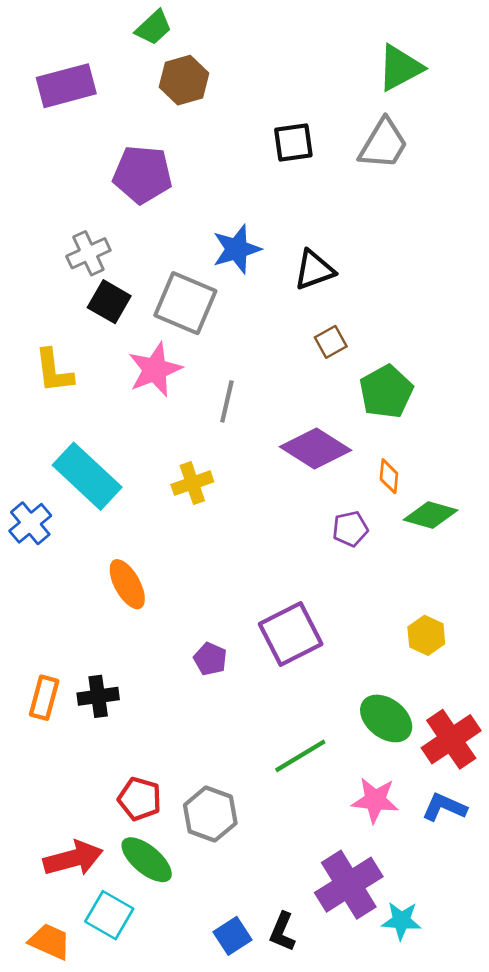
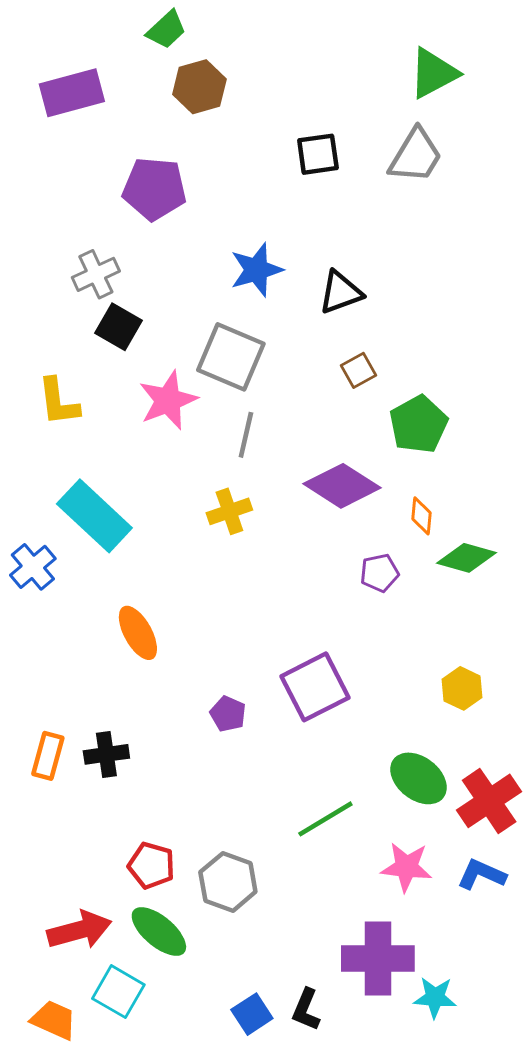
gray square: (185, 303) -> (231, 357), moved
yellow cross: (192, 483) -> (229, 511), moved
purple cross: (349, 885) -> (378, 959), turned 32

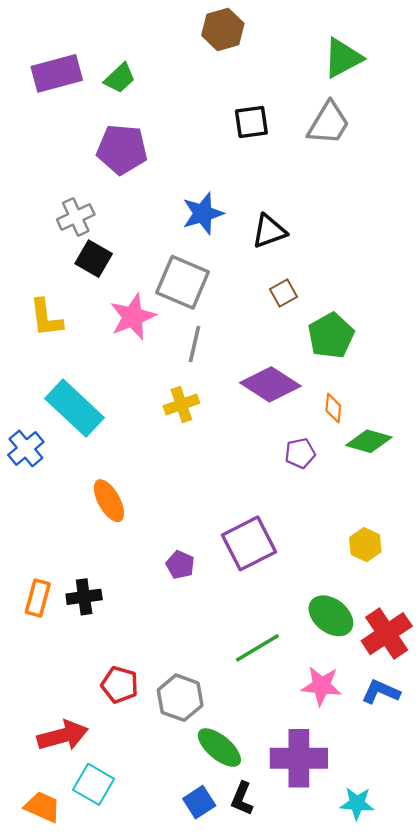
green trapezoid: (166, 30) -> (120, 78), moved
brown hexagon: (199, 87) -> (223, 29), moved
green ellipse: (159, 931) -> (219, 748), moved
cyan star: (435, 998) -> (357, 803), moved

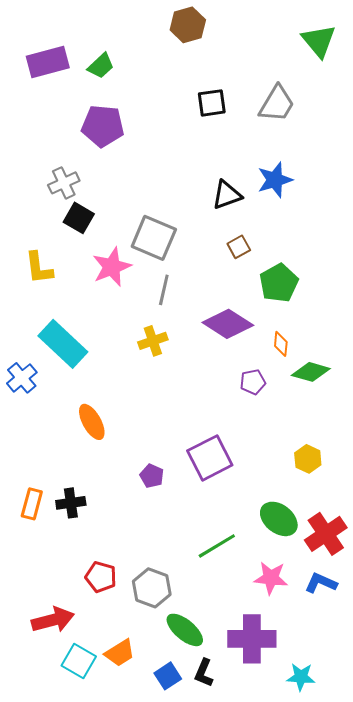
green triangle: (343, 58) -> (319, 41), moved, turned -42
blue star: (203, 213) -> (275, 180), moved
orange trapezoid: (43, 807) -> (120, 653), moved, turned 124

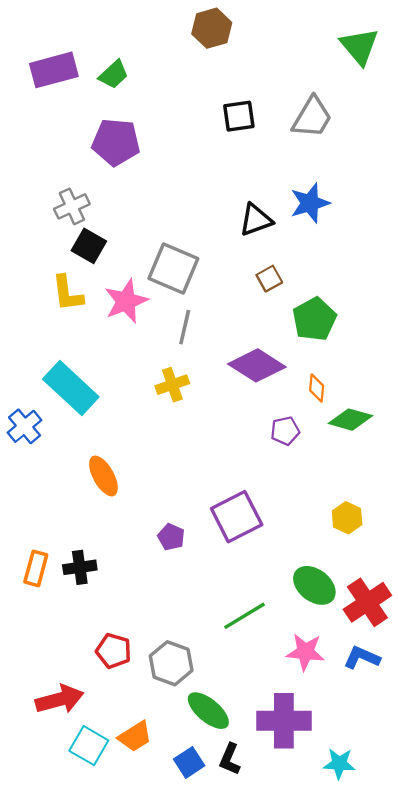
yellow L-shape: (39, 268) -> (67, 293), moved

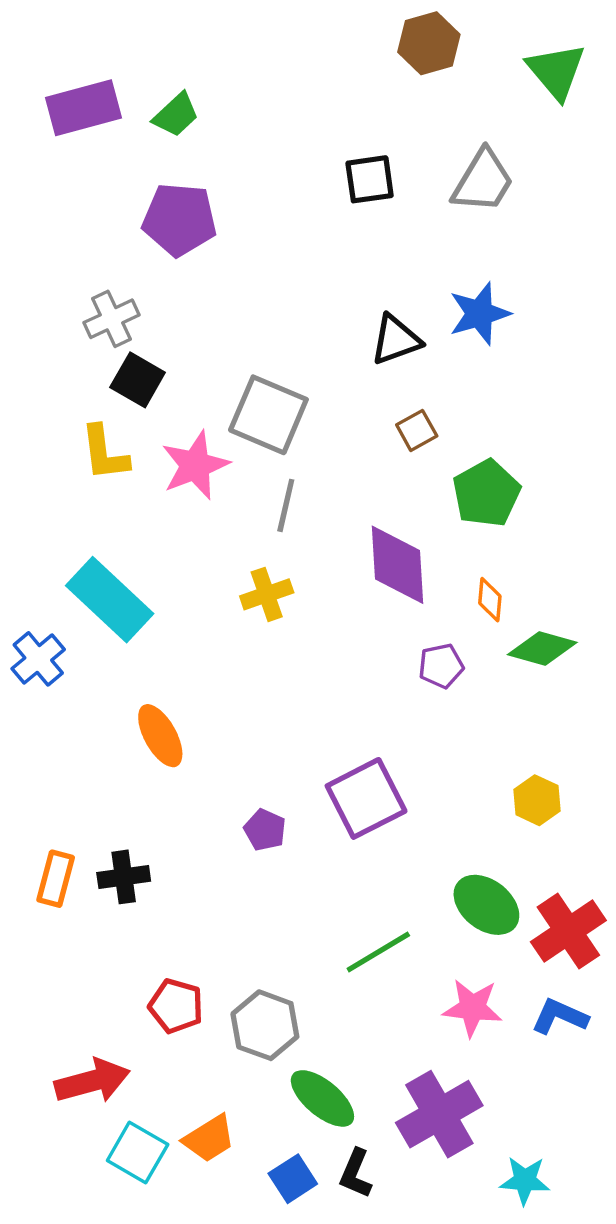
brown hexagon: (212, 28) -> (429, 43), moved
purple diamond: (257, 365) -> (397, 565), turned 54
purple cross: (284, 721) -> (439, 1114), turned -30

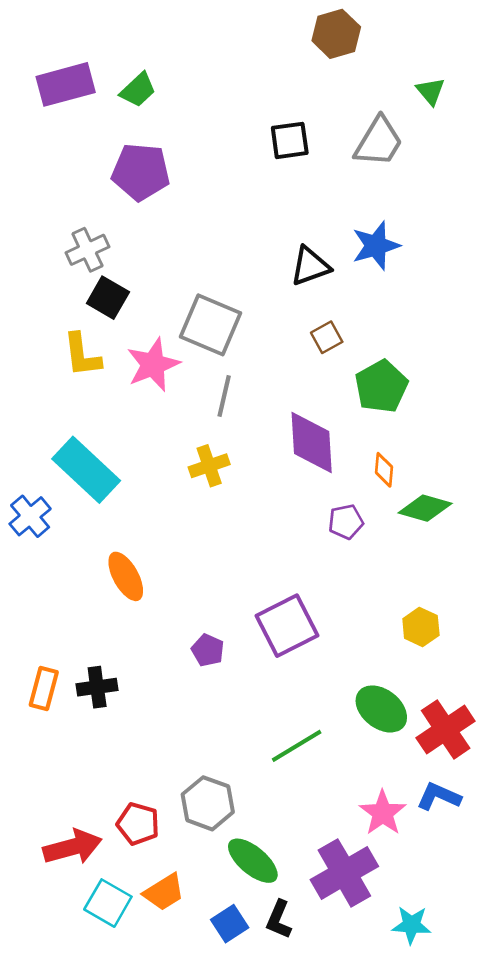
green triangle: (556, 71) -> (431, 91), moved, size x0.6
red pentagon: (176, 1006) -> (138, 824), moved
pink star: (472, 1008) -> (383, 813), moved, turned 30

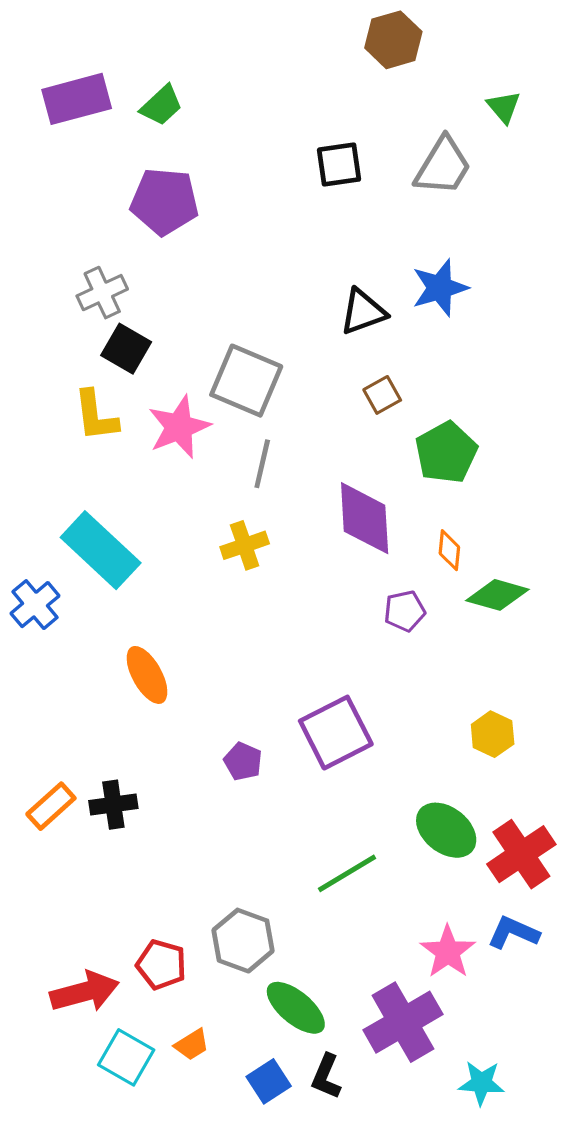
orange rectangle: (44, 688) -> (51, 806), turned 33
orange trapezoid: (164, 892) -> (192, 1045), size x0.7

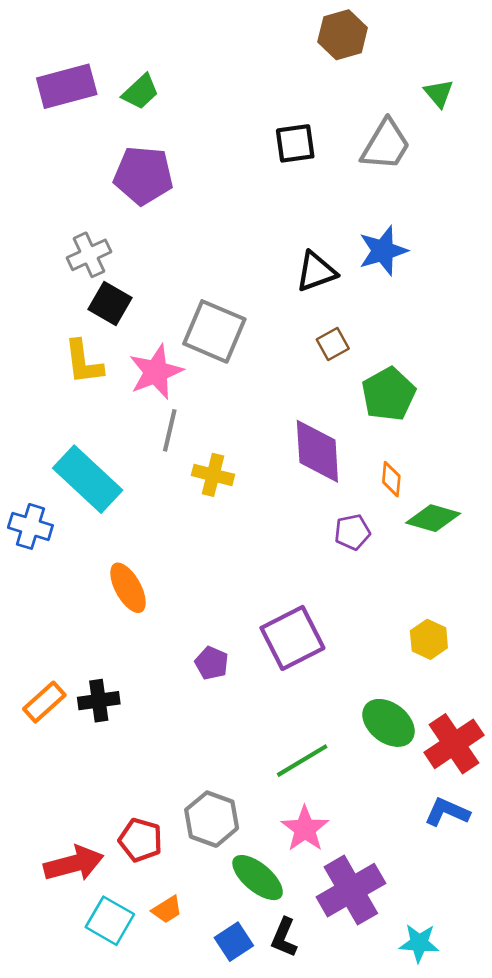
gray line: (262, 464) -> (170, 430), moved
yellow cross: (245, 545) -> (213, 475), turned 33
blue cross: (35, 605) -> (30, 526), turned -33
pink star: (448, 952) -> (305, 829), moved

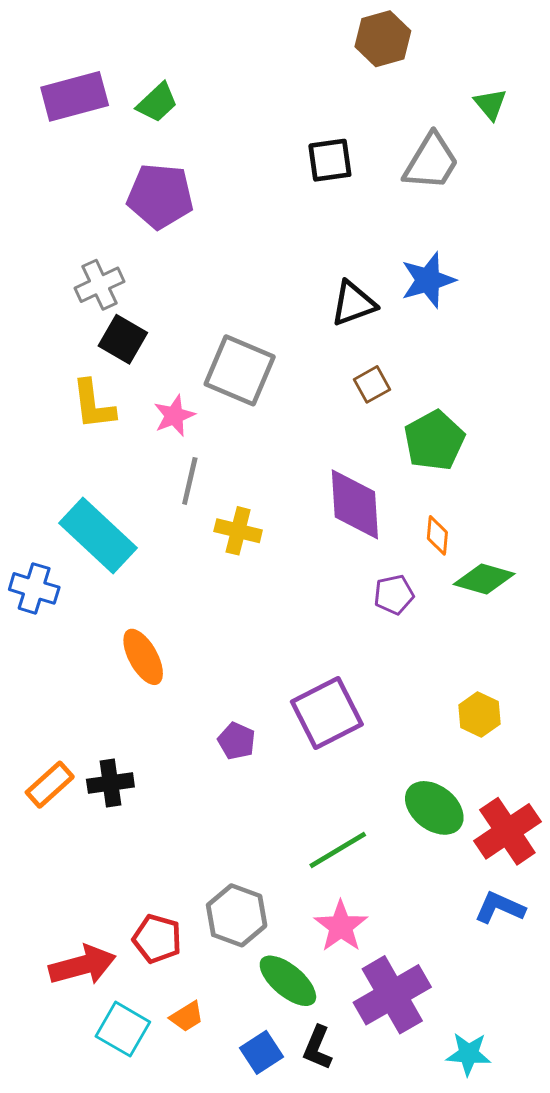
pink star: (156, 372) -> (174, 416), size x0.7

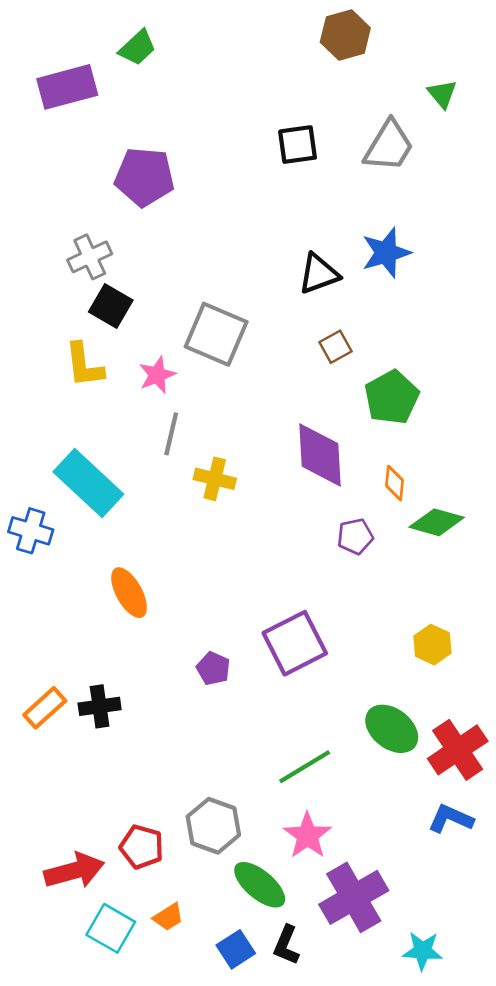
green trapezoid: (157, 103) -> (137, 48), moved

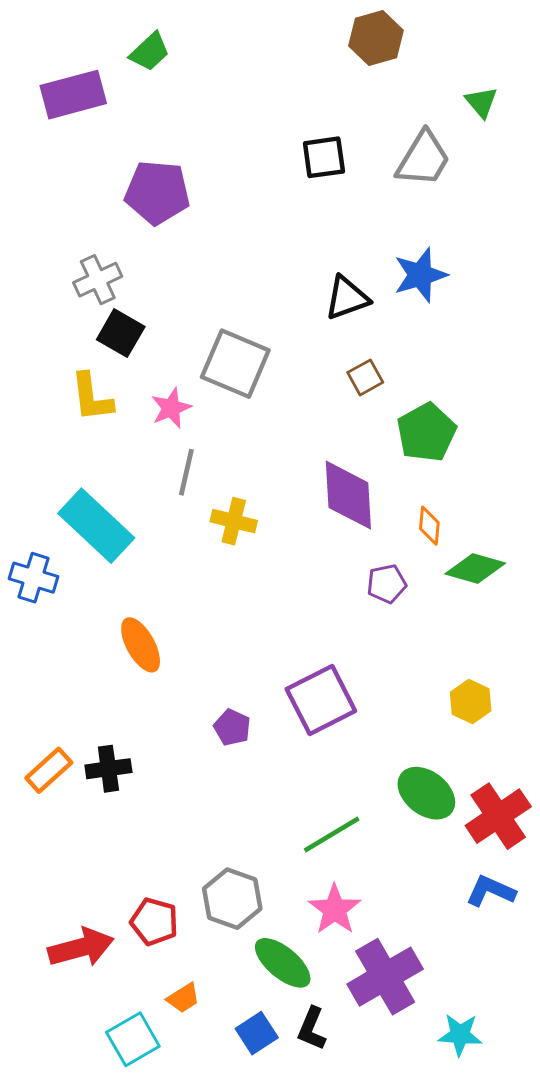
cyan square: (111, 928) -> (133, 1039), moved, turned 30

